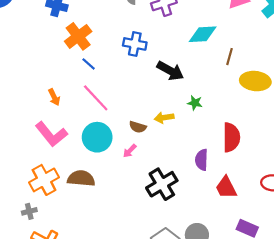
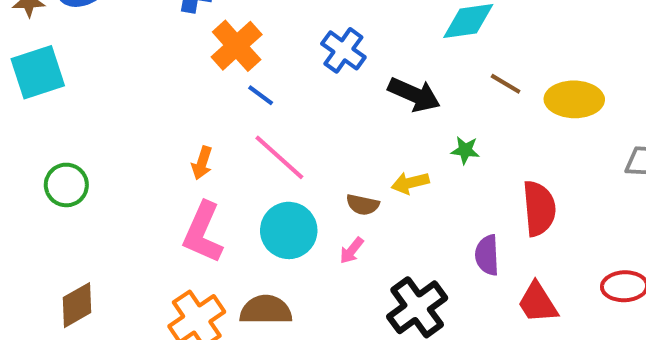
blue cross: (135, 44) -> (343, 50), turned 30
brown line: (230, 57) -> (506, 84), moved, turned -70
orange arrow: (54, 97) -> (202, 163), turned 49
pink L-shape: (51, 134) -> (203, 233), turned 68

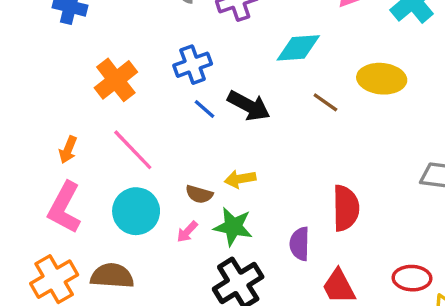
orange cross: (237, 46) -> (116, 80), moved
blue cross: (343, 50) -> (193, 65), turned 30
blue line: (261, 95) -> (204, 109), moved
yellow ellipse: (574, 99) -> (382, 79), moved
green star: (465, 150) -> (233, 227), moved, size x1.6

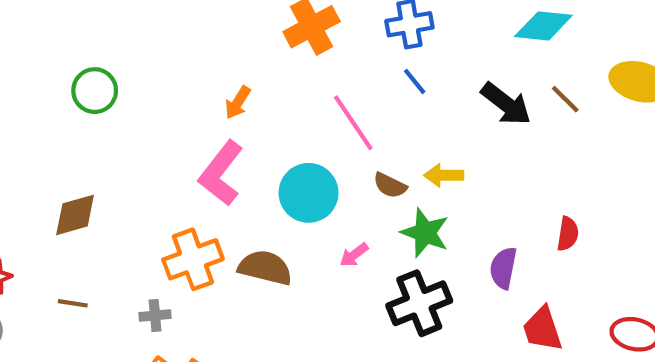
black arrow: (249, 106) -> (506, 104), moved
pink line: (133, 150) -> (353, 123), moved
red semicircle: (346, 208) -> (568, 234), size x0.6
pink arrow: (187, 232) -> (354, 255), moved

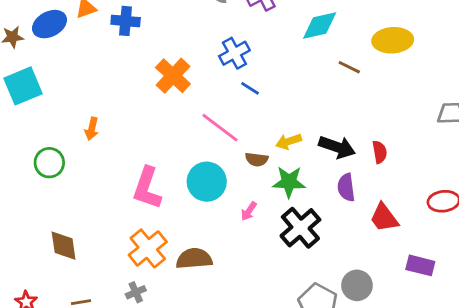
orange arrow: (238, 103) -> (92, 129), moved
black arrow: (506, 104) -> (337, 147), moved
brown diamond: (75, 215) -> (64, 246), turned -64
brown semicircle: (265, 268) -> (194, 259), moved

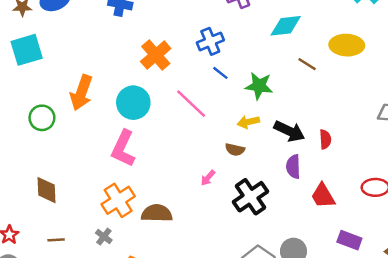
orange arrow: (92, 129) -> (81, 93), size x1.8
brown semicircle: (257, 159) -> (235, 150), moved
cyan circle: (207, 182) -> (133, 103), moved
green star: (289, 182) -> (259, 86), moved
gray cross: (136, 292) -> (104, 237), turned -35

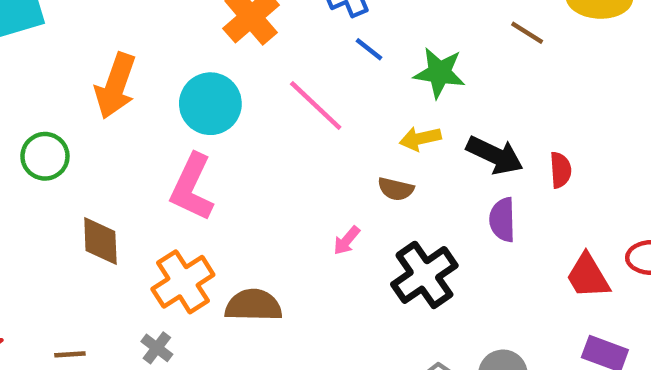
green circle: (42, 118) -> (45, 156), moved
brown diamond: (46, 190) -> (100, 241), moved
red trapezoid: (323, 196) -> (588, 276), moved

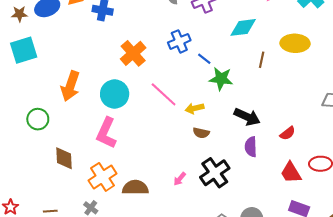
brown line: (527, 33) -> (262, 60), turned 70
blue line: (369, 49) -> (204, 59), moved
yellow arrow: (420, 139) -> (195, 108), moved
red semicircle: (560, 170) -> (288, 133), moved, turned 56
pink arrow: (347, 241) -> (180, 179), moved

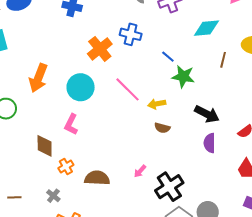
blue cross: (179, 41) -> (131, 34), moved, turned 35
pink L-shape: (106, 133) -> (71, 124), size x0.7
brown diamond: (64, 158) -> (45, 146), moved
black cross: (215, 173) -> (169, 187), moved
orange cross: (103, 177) -> (66, 167), size x0.6

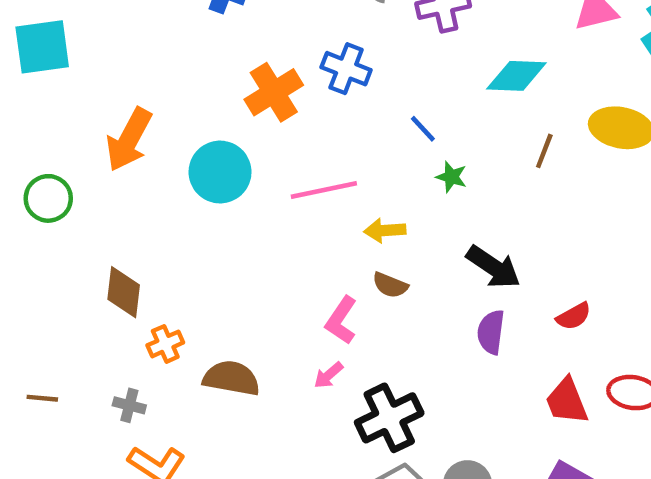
green star: (183, 76) -> (451, 177), size x0.6
pink line: (128, 89) -> (324, 190), turned -64
pink L-shape: (71, 124) -> (341, 320), moved
gray cross: (53, 196) -> (129, 405), turned -32

